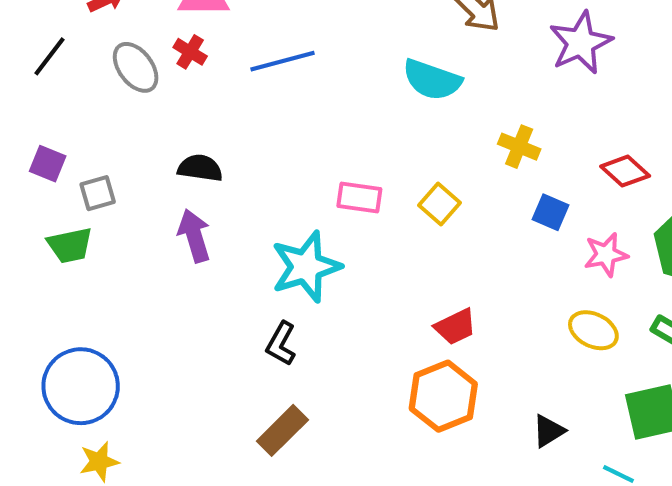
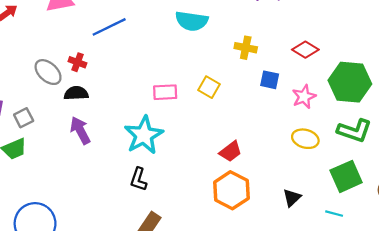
red cross: (190, 52) -> (77, 62), moved
gray ellipse: (136, 67) -> (48, 72), moved

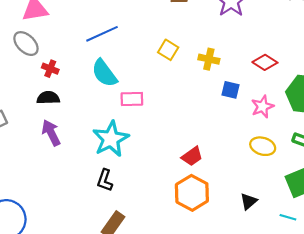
cyan semicircle: (192, 21) -> (104, 73), moved, turned 44
blue line: (109, 27) -> (102, 34), moved
gray ellipse: (48, 72) -> (26, 44), moved
yellow square: (209, 87) -> (168, 50), moved

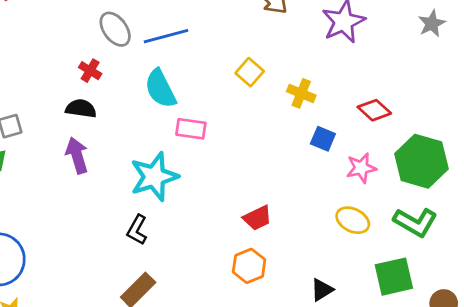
gray ellipse: (26, 44) -> (115, 29), moved
orange hexagon: (192, 193) -> (249, 266), size x0.7

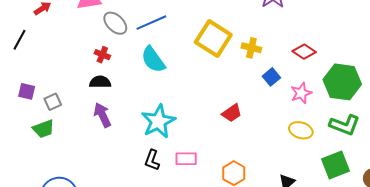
yellow square: (250, 72) -> (213, 39), size x1.8
pink rectangle: (191, 129) -> (186, 159), moved
blue square: (323, 139) -> (271, 77), turned 36
red trapezoid: (257, 218) -> (232, 113), moved

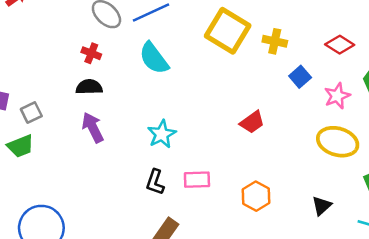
cyan star: (158, 121) -> (162, 134), size x0.7
yellow ellipse: (301, 130) -> (338, 142), size x1.4

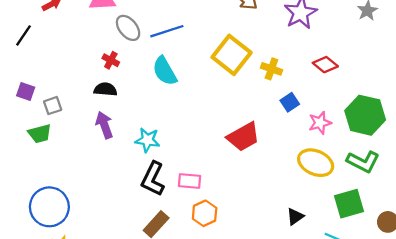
red diamond: (340, 45) -> (325, 65), moved
red trapezoid: (252, 122) -> (243, 137), size x1.5
cyan star: (162, 134) -> (147, 140), moved, turned 30
black L-shape: (155, 182) -> (153, 179), size x1.5
orange hexagon: (256, 196) -> (205, 213), moved

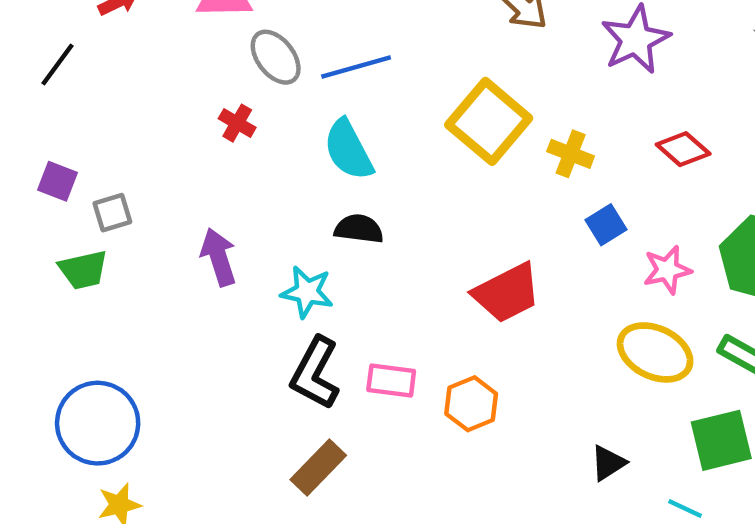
black semicircle: (105, 89) -> (359, 229), moved
orange hexagon: (205, 213) -> (471, 404), moved

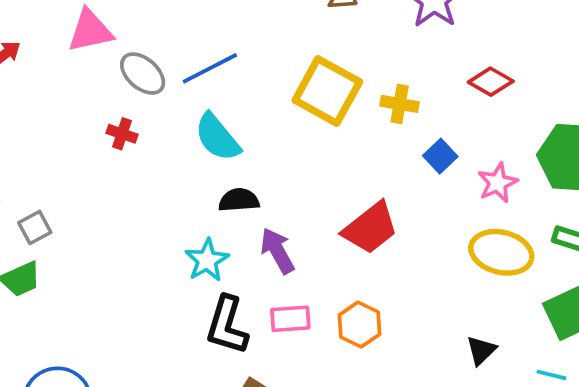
purple arrow: (219, 257) -> (277, 251), moved
cyan star: (307, 292) -> (207, 260), turned -30

